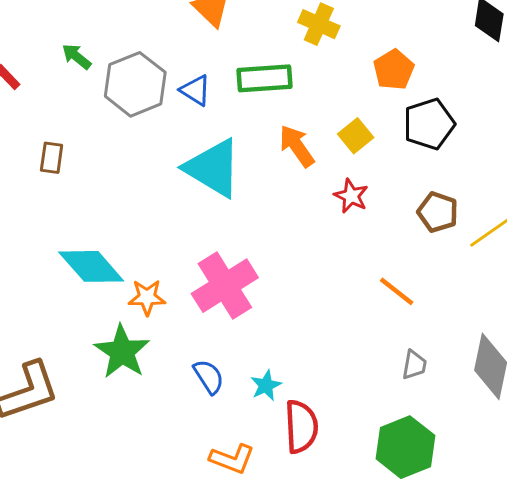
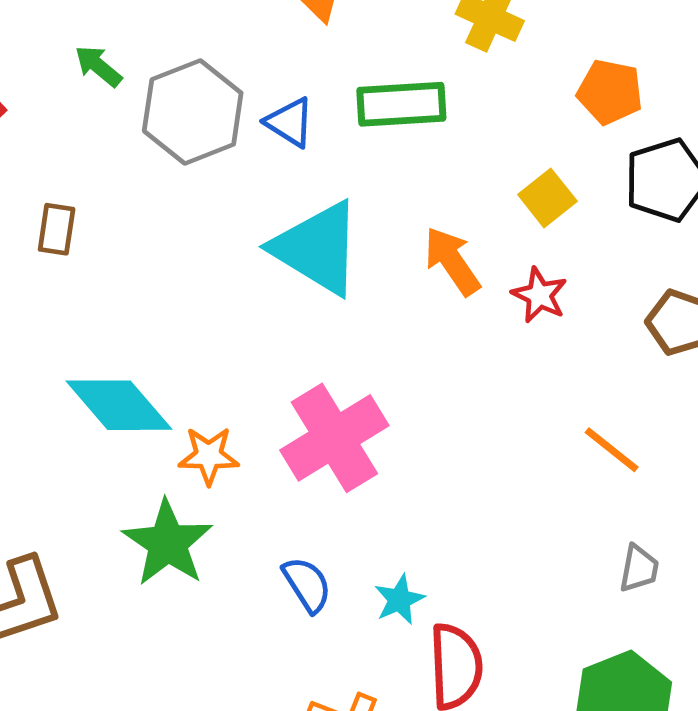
orange pentagon: (394, 70) -> (610, 92), turned -30
orange arrow: (297, 146) -> (452, 261), moved

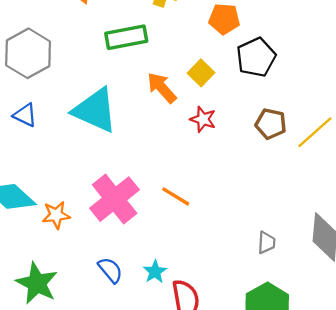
blue triangle: (290, 122) -> (25, 115), moved
orange arrow: (452, 261) -> (162, 88), moved
orange line: (612, 450) -> (176, 196), moved
green star: (168, 543) -> (37, 283), moved

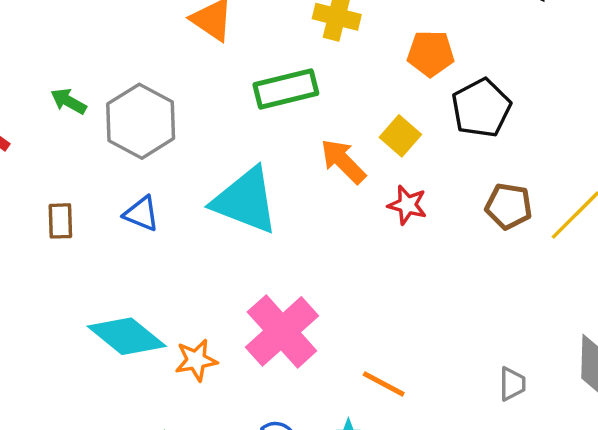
orange line: (176, 196) -> (384, 384), moved

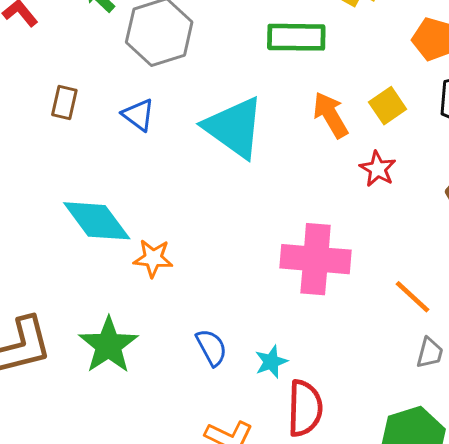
pink cross: (282, 331) -> (316, 259), moved, turned 32
orange line: (384, 384) -> (412, 297), moved

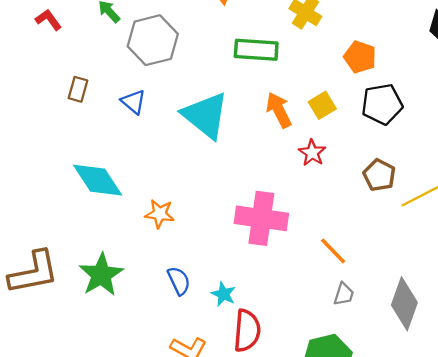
orange star: (153, 258) -> (160, 214), moved
cyan star: (271, 362) -> (223, 294), turned -30

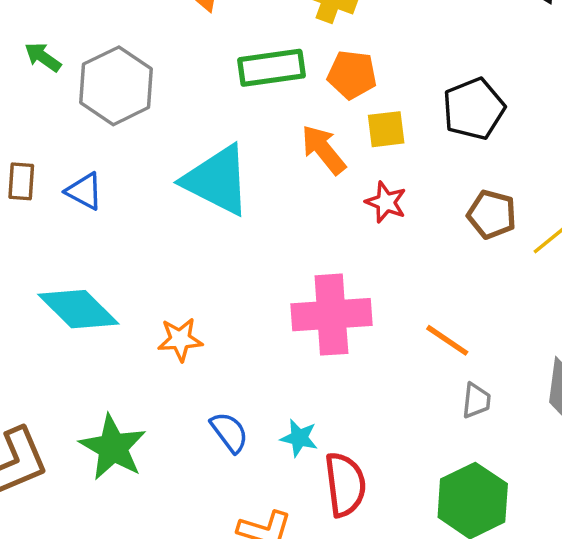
orange pentagon: (360, 57) -> (352, 75), moved
blue triangle: (133, 102) -> (84, 191), moved
yellow square: (322, 105) -> (386, 129), turned 36

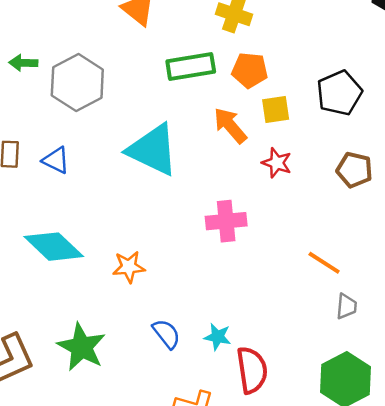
green arrow: (43, 57) -> (23, 63), turned -32
pink cross: (331, 315) -> (226, 221), moved, size x0.7

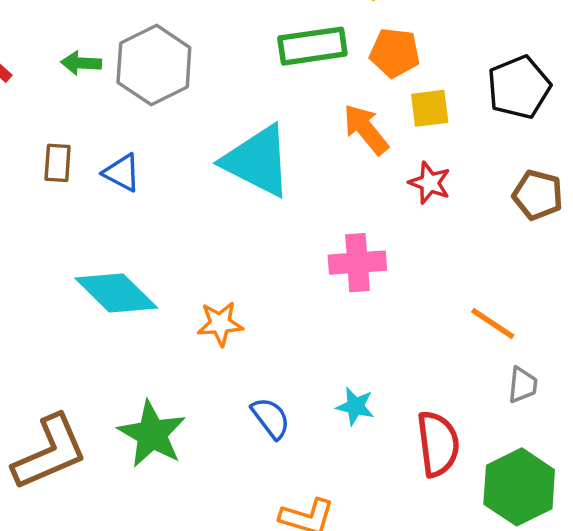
green arrow: (23, 63) -> (81, 63), moved
cyan star: (218, 337) -> (355, 406), moved
red semicircle: (252, 370) -> (438, 444), moved

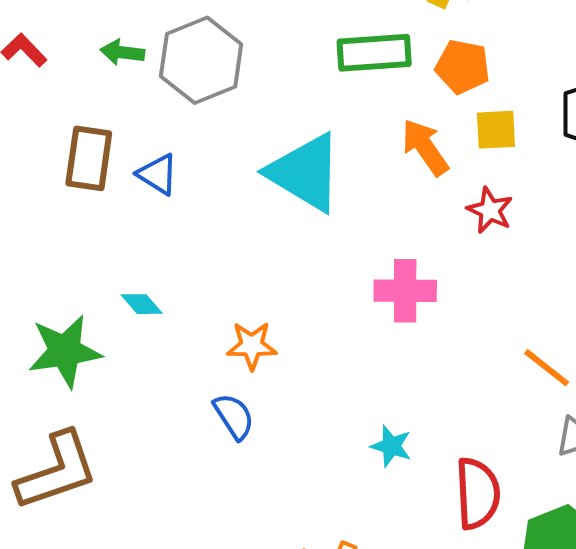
brown rectangle: (58, 163) -> (89, 158), size x1.5
cyan diamond: (116, 293) -> (142, 304), size x0.5
blue semicircle: (271, 418) -> (234, 416), moved
green star: (152, 434) -> (65, 351), moved, turned 30

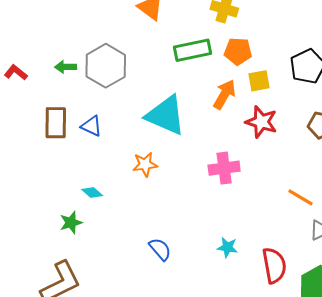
orange arrow: (425, 147) -> (224, 94), turned 72
red star: (490, 210) -> (261, 122), size x1.4
orange star: (252, 346) -> (145, 164), moved
green star: (65, 351) -> (71, 223), moved, size x0.6
blue semicircle: (234, 416) -> (160, 249), moved

